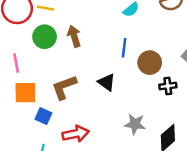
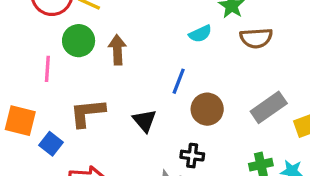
pink line: (16, 63) -> (47, 69), moved
black cross: (168, 86) -> (192, 156), moved
orange square: (25, 93) -> (20, 121), moved

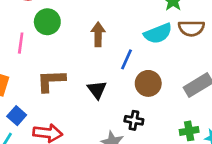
cyan semicircle: (200, 34) -> (158, 33), moved, size x1.5
brown arrow: (117, 50) -> (98, 34), moved
blue square: (51, 144) -> (17, 116), moved

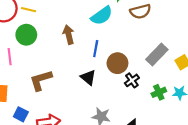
cyan semicircle: (158, 33) -> (102, 16), moved
black triangle: (97, 90) -> (88, 77), moved
black cross: (134, 120) -> (132, 80), moved, turned -32

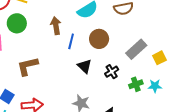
blue line: (96, 49) -> (71, 41), moved
brown circle: (117, 63) -> (99, 39), moved
black triangle: (88, 77) -> (85, 66), moved

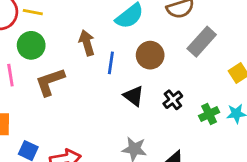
gray rectangle: (136, 49) -> (202, 42), moved
brown L-shape: (28, 66) -> (50, 82), moved

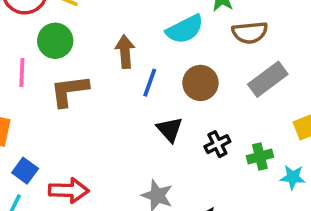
green cross: (209, 114) -> (260, 156), moved

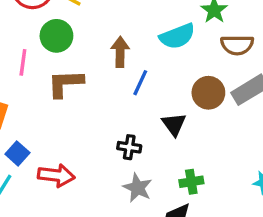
brown circle: (200, 83) -> (208, 93), moved
black triangle: (170, 129) -> (174, 124), moved
black cross: (217, 144) -> (129, 147), moved, turned 30
green cross: (260, 156) -> (191, 182), moved

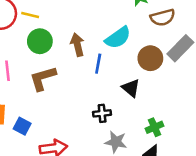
green circle: (56, 36) -> (40, 41), moved
cyan semicircle: (177, 36) -> (118, 38), moved
blue square: (17, 153) -> (22, 126), moved

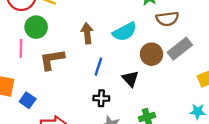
green circle: (40, 41) -> (36, 27), moved
blue line: (98, 64) -> (98, 67), moved

